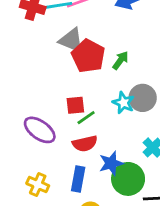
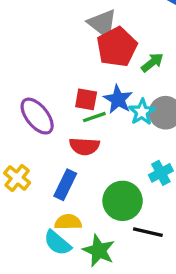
blue star: (111, 163) -> (118, 99), moved, turned 30

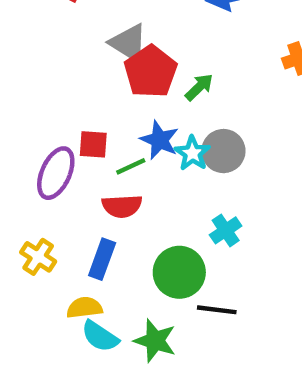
red square: (86, 99) -> (93, 144), moved
purple ellipse: (37, 116) -> (56, 173), turned 69
yellow semicircle: (68, 222) -> (84, 308), moved

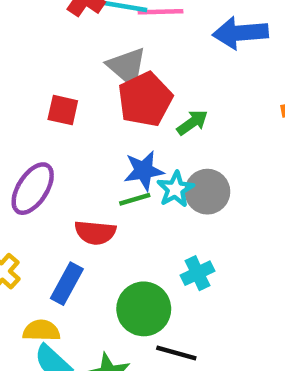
blue star: (159, 140) -> (144, 171), turned 30
red square: (93, 144) -> (63, 110), moved
green line: (131, 166) -> (135, 199), moved

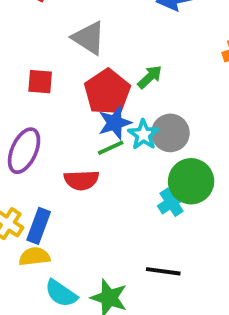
red pentagon: (145, 99) -> (107, 92), moved
blue rectangle: (67, 284) -> (39, 226), moved
green circle: (144, 309) -> (191, 181), moved
yellow semicircle: (41, 330) -> (34, 257), moved

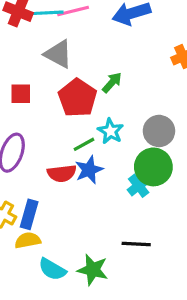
blue star: (115, 123) -> (89, 170), moved
gray circle: (170, 133) -> (159, 131), moved

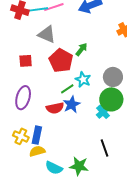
black line: (136, 244) -> (105, 148), turned 72

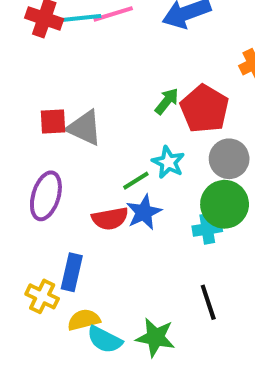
gray triangle: (47, 34) -> (84, 128), moved
red pentagon: (61, 61) -> (204, 109), moved
cyan cross: (103, 112) -> (207, 229), turned 32
yellow cross: (21, 136) -> (42, 296), moved
yellow semicircle: (37, 151) -> (84, 320), moved

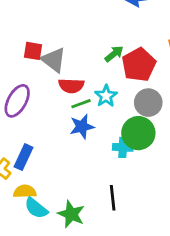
red semicircle: (110, 219) -> (71, 86), moved

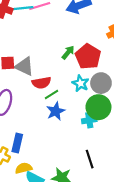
cyan star: (106, 96) -> (80, 83), moved

